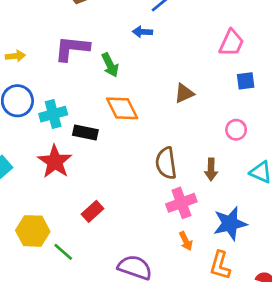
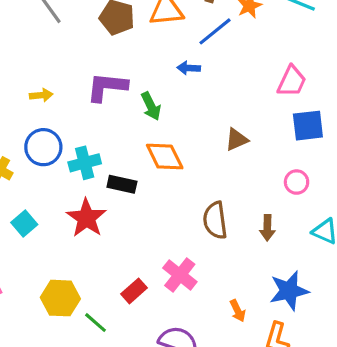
blue square: (246, 81) -> (308, 126), size x1.5
pink cross: (181, 203) -> (180, 275), moved, turned -32
red rectangle: (93, 211) -> (134, 291), moved

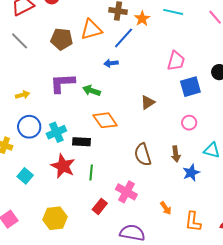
green arrow: (151, 106) -> (92, 91), turned 144
blue star: (289, 291) -> (191, 173), moved, size x0.7
green line: (96, 323) -> (91, 173), moved, turned 63

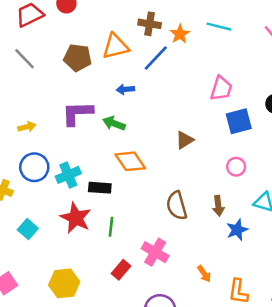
blue arrow: (111, 63) -> (125, 89), moved

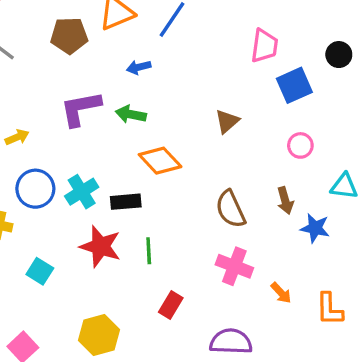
blue star: (237, 230) -> (315, 228), turned -30
pink cross: (155, 252) -> (234, 266), moved

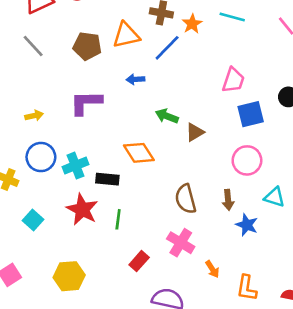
green arrow: (131, 114) -> (167, 116), moved
pink circle: (300, 145) -> (247, 160), size x1.5
red rectangle: (171, 305) -> (139, 261), moved

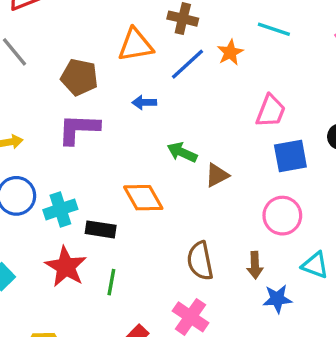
orange star: (192, 24) -> (230, 52), moved
brown pentagon: (87, 46) -> (79, 77), moved
blue star: (247, 225) -> (277, 299), turned -30

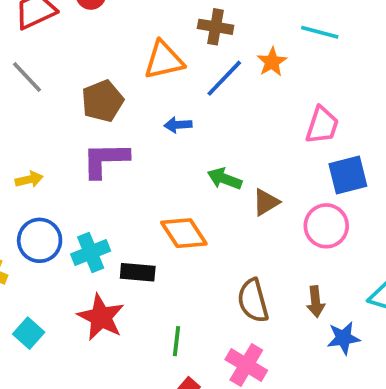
brown pentagon: (79, 77) -> (102, 101), turned -30
pink circle: (282, 216) -> (326, 226), moved
green line: (111, 282) -> (176, 341), moved

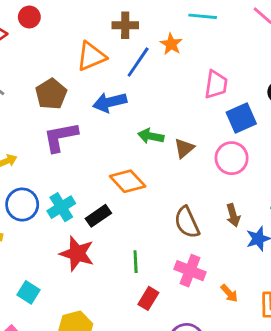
blue arrow: (178, 125) -> (110, 102), size x1.6
black rectangle: (138, 272) -> (98, 216), turned -30
cyan square: (29, 333) -> (28, 292), moved

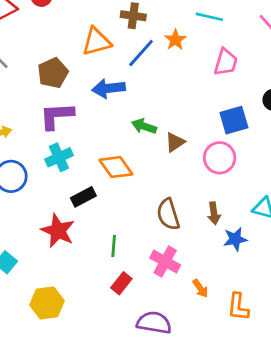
pink trapezoid: (216, 85) -> (226, 62), moved
cyan cross: (61, 207) -> (59, 157), moved

